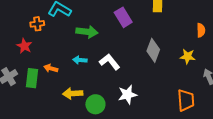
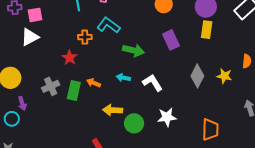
yellow star: (188, 56) -> (224, 76), moved
orange trapezoid: (186, 100) -> (210, 130), moved

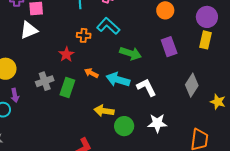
yellow star: (224, 76) -> (218, 102), moved
cyan arrow: (123, 78) -> (118, 80), size x1.6
orange arrow: (94, 83) -> (91, 73), moved

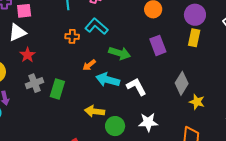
red star: (66, 54) -> (27, 55), moved
orange arrow: (91, 73) -> (89, 65), moved, turned -64
yellow star: (218, 102) -> (197, 102), moved

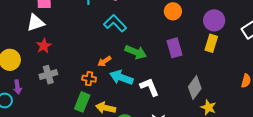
orange cross: (72, 36) -> (89, 79), moved
green rectangle: (57, 89) -> (82, 102), moved

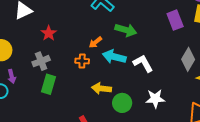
red star: (44, 46) -> (49, 33), moved
purple rectangle: (174, 48) -> (175, 20), moved
green rectangle: (82, 102) -> (49, 84), moved

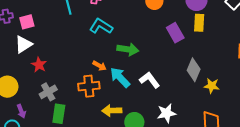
red star: (49, 33) -> (39, 65), moved
orange arrow: (95, 42) -> (100, 66), turned -104
cyan arrow: (114, 57) -> (120, 77), turned 40
orange cross: (82, 61) -> (89, 86), size x1.5

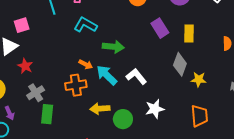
pink square: (27, 22) -> (22, 25), moved
yellow rectangle: (199, 23) -> (189, 33), moved

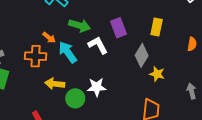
purple rectangle: (160, 28) -> (118, 28), moved
white L-shape: (136, 76) -> (98, 45), moved
white star: (155, 109) -> (97, 87), moved

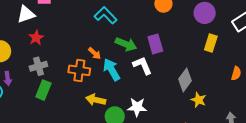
yellow rectangle: (157, 27) -> (211, 43), moved
purple rectangle: (118, 28) -> (155, 44), moved

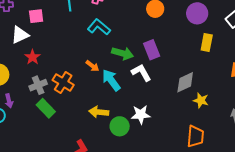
orange cross: (79, 70) -> (63, 83), moved, turned 30
gray diamond: (185, 80) -> (185, 82), turned 35
green rectangle: (43, 90) -> (46, 108), turned -60

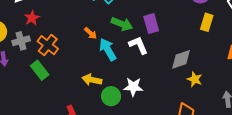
orange cross: (63, 83) -> (48, 45), moved
gray cross: (38, 85) -> (21, 41), moved

